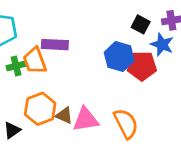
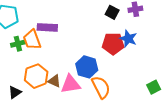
blue star: (162, 45) -> (128, 39), moved
blue hexagon: (119, 57) -> (87, 67), moved

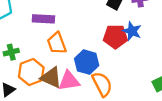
orange trapezoid: (32, 40) -> (57, 43), moved
green cross: (18, 44) -> (11, 52), moved
brown triangle: (54, 81) -> (51, 78), size x1.5

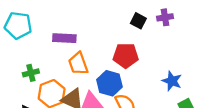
blue star: (132, 31) -> (172, 81), moved
red pentagon: (115, 37) -> (126, 56), moved

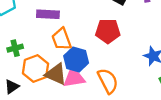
blue hexagon: (109, 83) -> (76, 59), moved

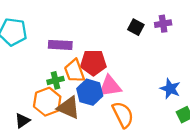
red pentagon: (108, 31) -> (93, 63), moved
green cross: (15, 48) -> (56, 80), moved
pink triangle: (74, 78) -> (110, 86), moved

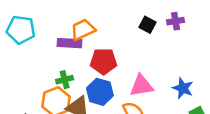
orange trapezoid: (74, 71) -> (83, 30), moved, turned 85
pink triangle: (110, 86) -> (141, 86), moved

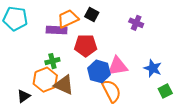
purple cross: (175, 21) -> (136, 23), moved, turned 32
black square: (147, 25) -> (92, 15), moved
blue hexagon: (100, 92) -> (99, 71), moved

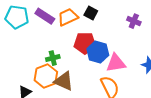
purple rectangle: (57, 30) -> (45, 16), moved, turned 30
blue hexagon: (99, 71) -> (98, 52), moved

